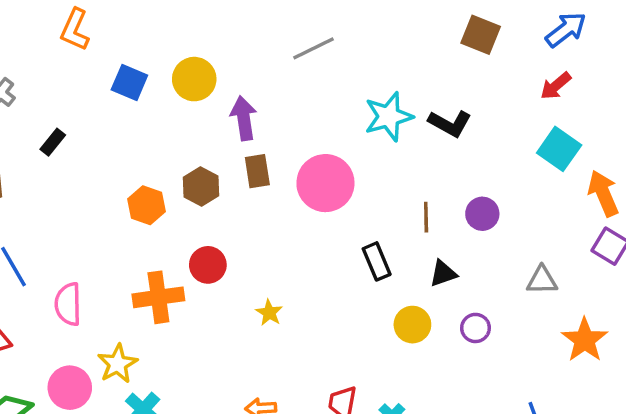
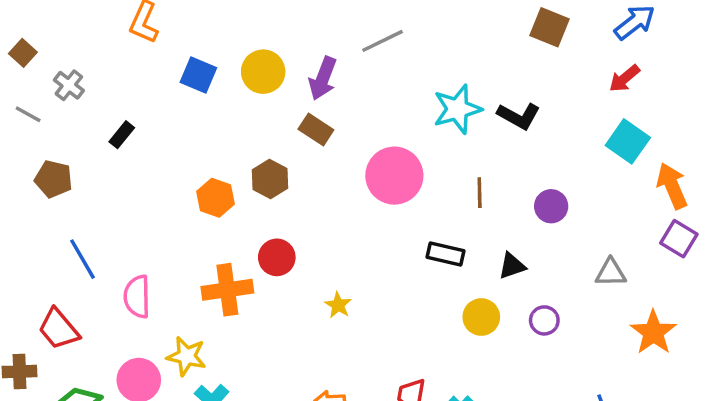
purple arrow: (244, 118) -> (323, 78), moved, turned -150
brown rectangle: (257, 171) -> (316, 130), moved, turned -48
brown line: (426, 217) -> (480, 193), moved
black rectangle: (377, 261) -> (445, 254), turned -54
yellow star: (117, 364) -> (186, 356), turned -30

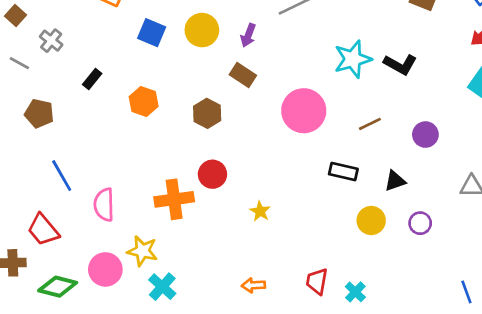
purple arrow: (323, 78) -> (248, 35), size x0.7
brown line: (480, 193) -> (370, 124), turned 65
orange hexagon: (215, 198) -> (144, 101), moved

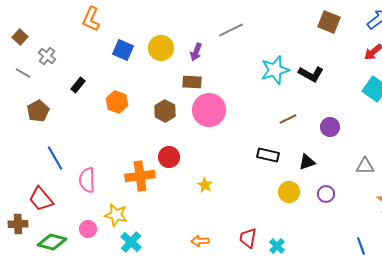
brown rectangle: (243, 75) -> (192, 82), turned -30
pink circle: (304, 111) -> (209, 110), moved
brown pentagon: (39, 113) -> (38, 111), turned 30
pink circle: (105, 269) -> (88, 229), size x0.7

